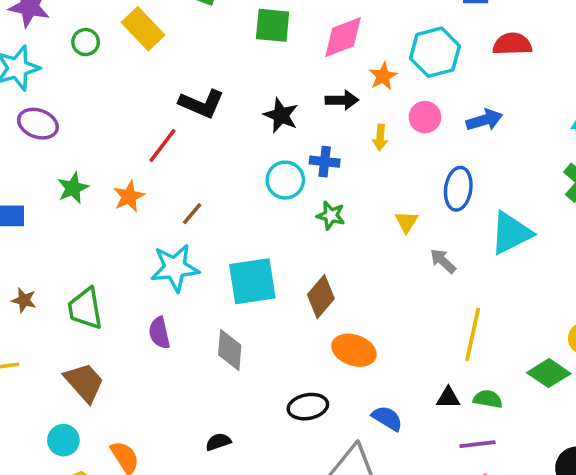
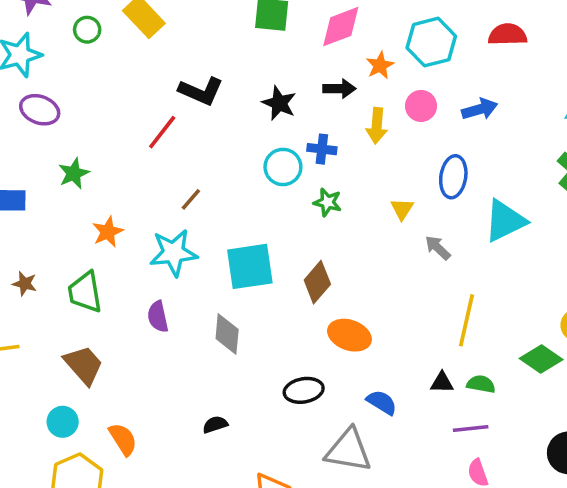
yellow arrow: (380, 137) -> (377, 126), size x1.4
orange star: (129, 196) -> (108, 232), moved

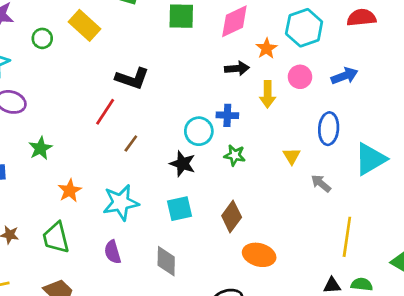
black star: (279, 103) -> (183, 164), moved
brown line: (191, 199) -> (131, 144), moved
cyan square: (250, 266) -> (179, 209), size x0.7

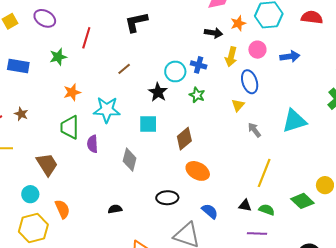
black L-shape: (132, 78) -> (136, 22), turned 135
red line: (105, 112) -> (86, 38), moved, turned -30
blue ellipse: (329, 129) -> (250, 82), moved, turned -35
green trapezoid: (56, 238) -> (70, 127), moved

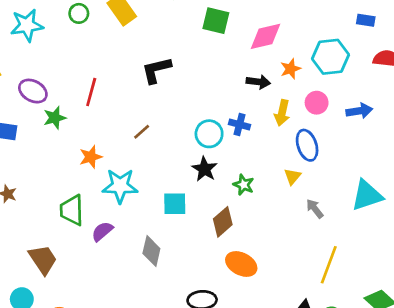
purple ellipse: (45, 18) -> (33, 91), moved
orange star: (72, 92) -> (91, 157), moved
black star: (158, 92) -> (205, 169), moved
green star: (197, 95) -> (244, 185), moved
purple semicircle: (93, 144) -> (102, 231), turned 54

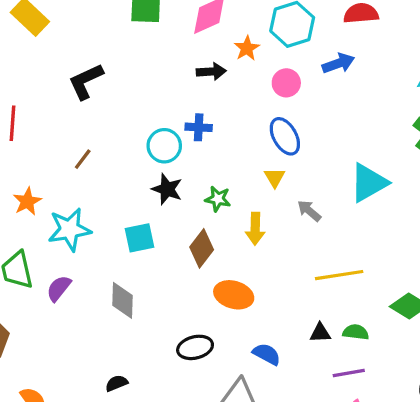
blue arrow: (359, 111) -> (338, 63), moved
yellow arrow: (282, 113) -> (255, 229), moved
yellow line: (329, 265) -> (339, 275), turned 72

